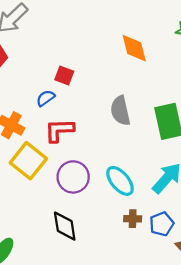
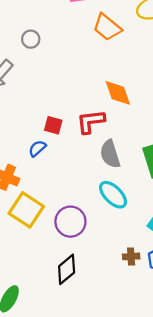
red L-shape: (59, 130) -> (91, 122), moved
cyan ellipse: (120, 181) -> (113, 195), moved
black diamond: (65, 226) -> (67, 269), turned 64

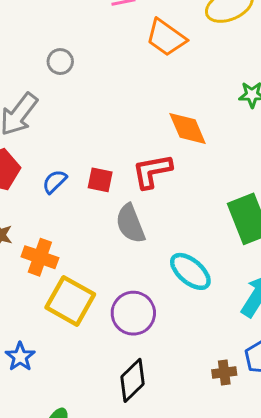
blue semicircle: (37, 148) -> (55, 181), moved
gray semicircle: (110, 154) -> (130, 224), moved
brown cross: (131, 256) -> (224, 373), moved

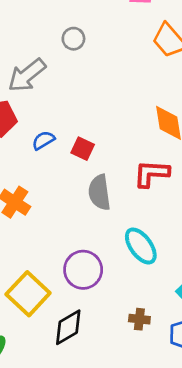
red L-shape: (152, 171) -> (151, 174), moved
yellow square: (70, 301) -> (28, 294), moved
brown cross: (224, 373) -> (139, 319), moved

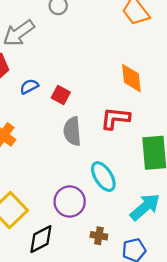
purple circle: (83, 270) -> (70, 202), moved

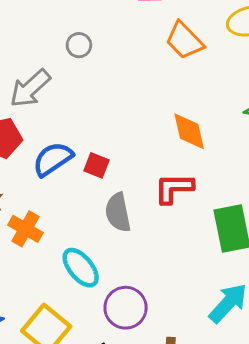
blue semicircle: (29, 87) -> (53, 159), size x1.6
cyan ellipse: (103, 177) -> (81, 268), moved

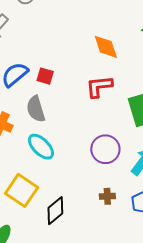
gray semicircle: (118, 212) -> (36, 109), moved
purple circle: (126, 308) -> (105, 149), moved

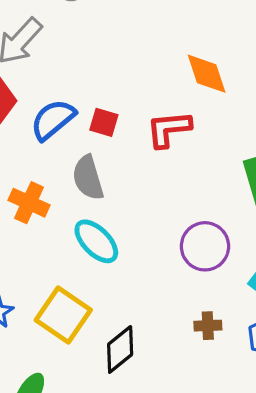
red L-shape: (99, 87) -> (169, 129), moved

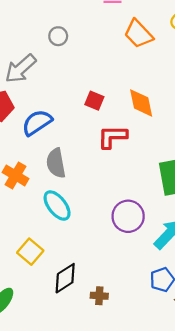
red square: (104, 122) -> (94, 101), moved
yellow square: (63, 315) -> (30, 252), size x0.7
brown cross: (208, 326) -> (99, 296), moved

